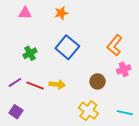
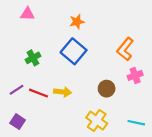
orange star: (61, 13) -> (77, 22), moved

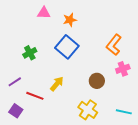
pink triangle: (27, 14) -> (44, 13), moved
yellow arrow: (63, 92) -> (57, 84), turned -56
red line: (38, 93) -> (35, 96), moved

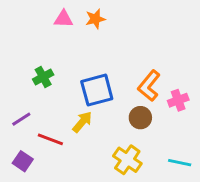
orange star: (70, 20) -> (95, 19), moved
orange L-shape: (114, 45) -> (149, 86), moved
blue square: (67, 47) -> (97, 90), moved, turned 35

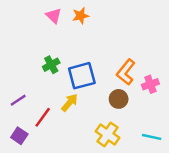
pink triangle: (63, 19) -> (54, 16), turned 42
green cross: (43, 77) -> (51, 65), moved
red line: (50, 139) -> (43, 117), turned -75

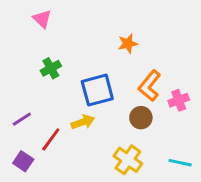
pink triangle: (54, 16) -> (42, 19), moved
orange star: (81, 16) -> (128, 44), moved
green cross: (51, 65) -> (51, 68), moved
yellow arrow: (70, 103) -> (83, 122), turned 30

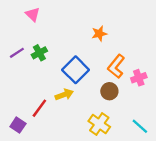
blue square: (97, 90) -> (76, 70), turned -30
purple line: (22, 119) -> (17, 53), moved
cyan line: (180, 163) -> (140, 126), turned 30

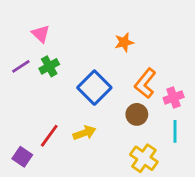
pink triangle: (33, 14) -> (41, 34), moved
yellow arrow: (64, 95) -> (85, 133), moved
yellow cross: (99, 124) -> (144, 158), moved
cyan line: (140, 126) -> (175, 131), moved, turned 48

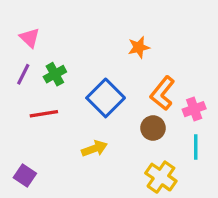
pink triangle: (41, 34) -> (30, 38), moved
purple line: (21, 66) -> (23, 74), turned -30
red line: (49, 136) -> (44, 114), moved, turned 45

